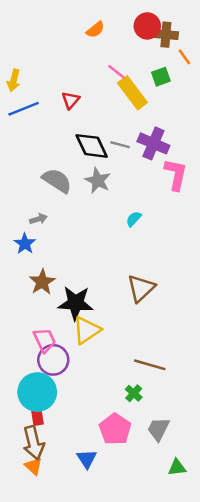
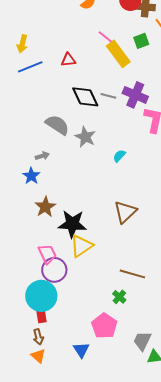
red triangle: (71, 100) -> (68, 60), turned 42
gray star: (98, 181) -> (85, 137), moved
gray trapezoid: (158, 429) -> (142, 341), moved
brown arrow: (33, 443) -> (38, 337), size x0.6

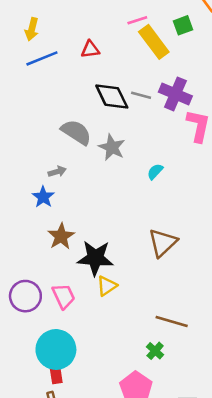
pink line: (105, 37) -> (137, 20), turned -56
yellow triangle: (81, 246) -> (107, 286), size x0.7
purple circle: (54, 270) -> (25, 296), moved

